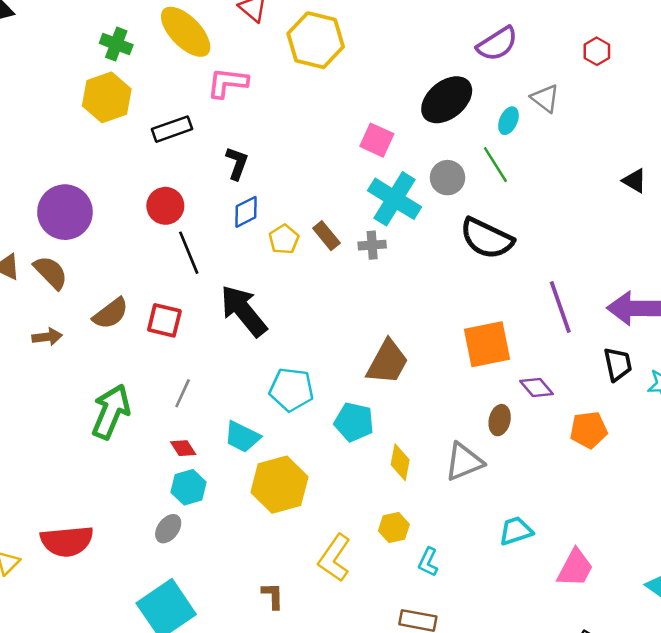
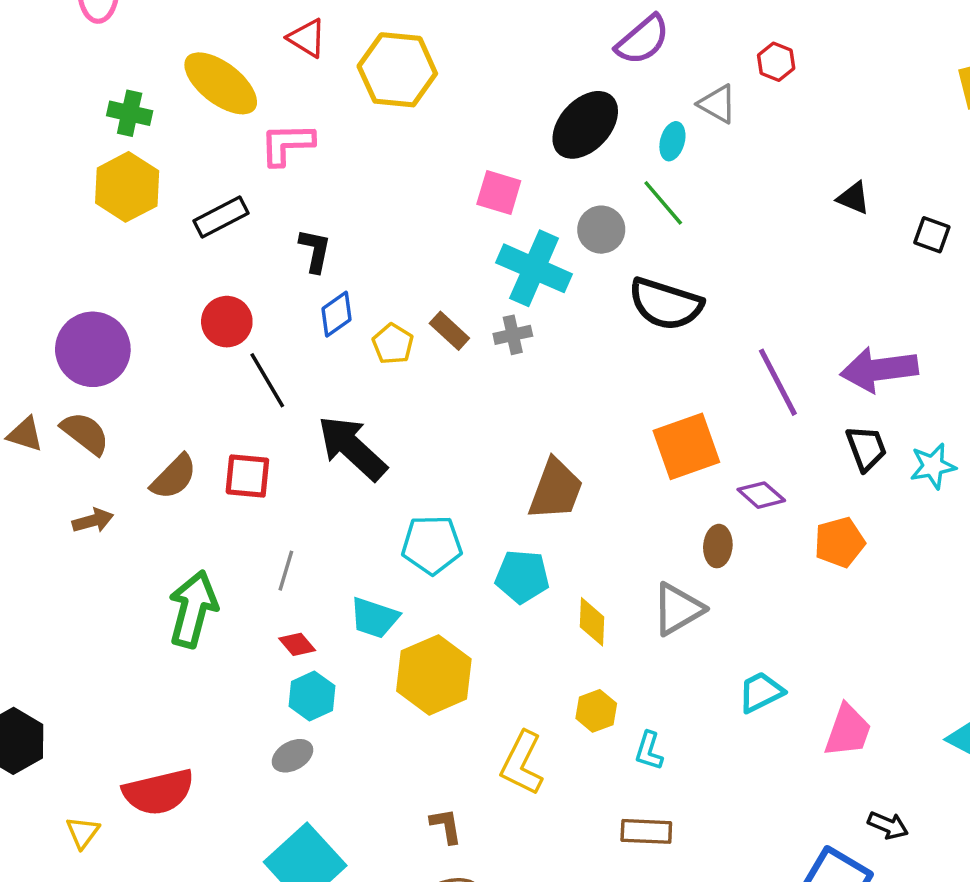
red hexagon: (597, 51) -> (776, 62), moved
gray ellipse: (168, 529) -> (292, 756), turned 32

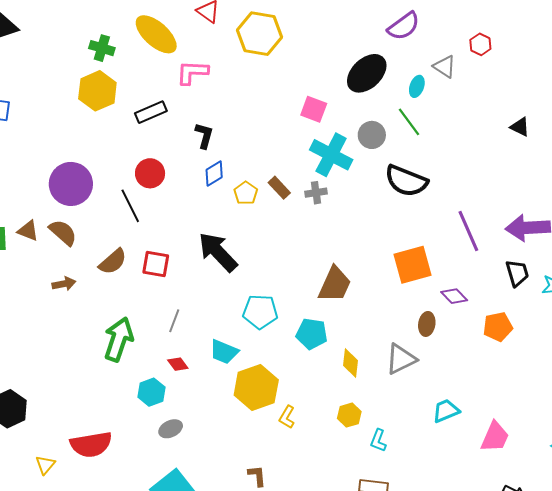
black line: (267, 380) -> (130, 206), moved
cyan hexagon: (312, 696) -> (151, 392), moved
yellow L-shape: (522, 763) -> (287, 417), moved, size x0.6

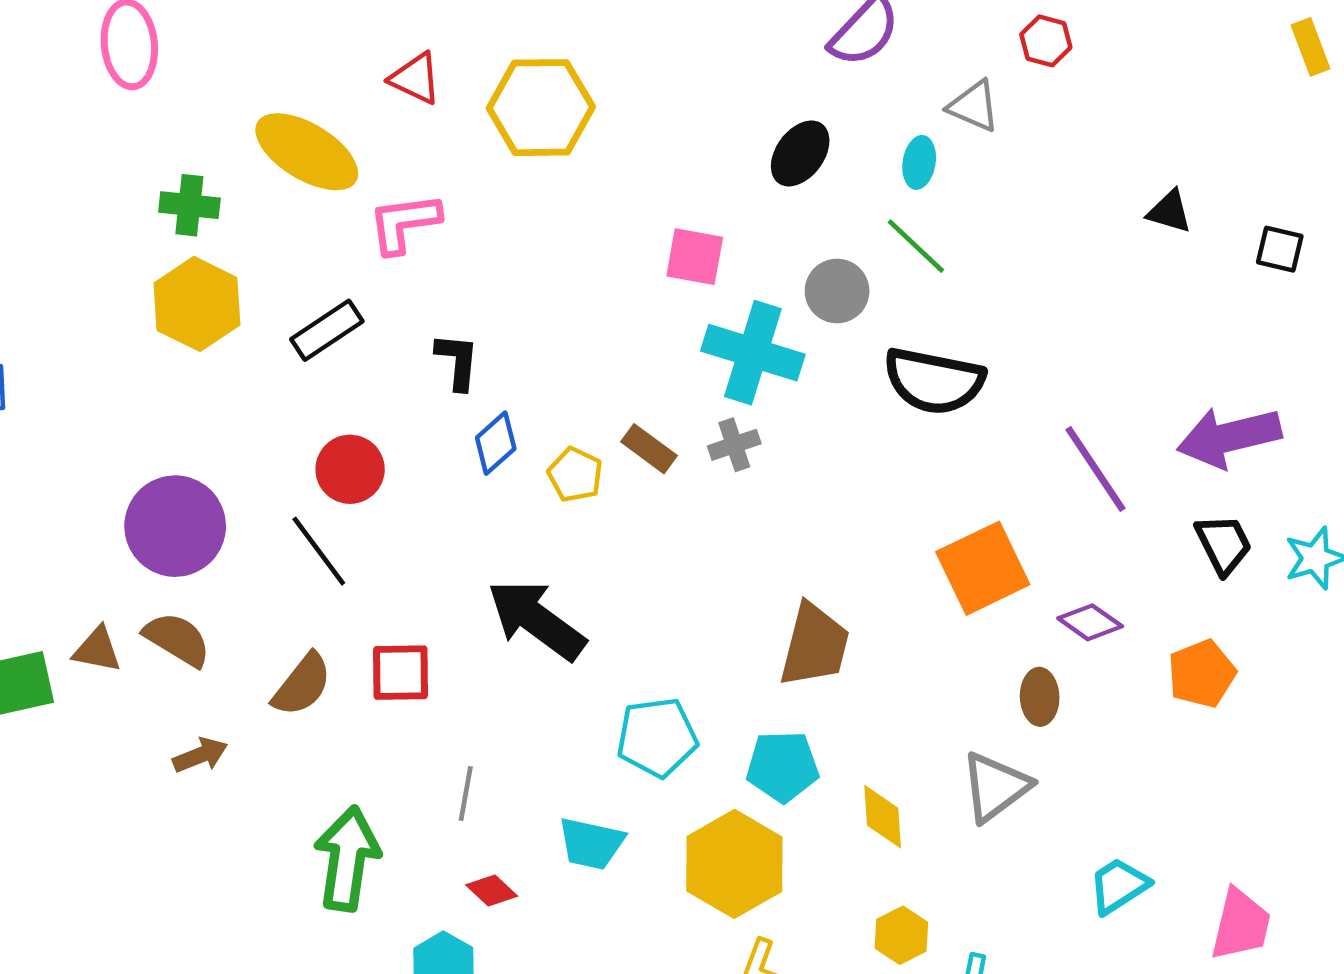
black ellipse: (367, 73) -> (800, 153), size x0.7
yellow hexagon: (256, 387) -> (734, 864), moved

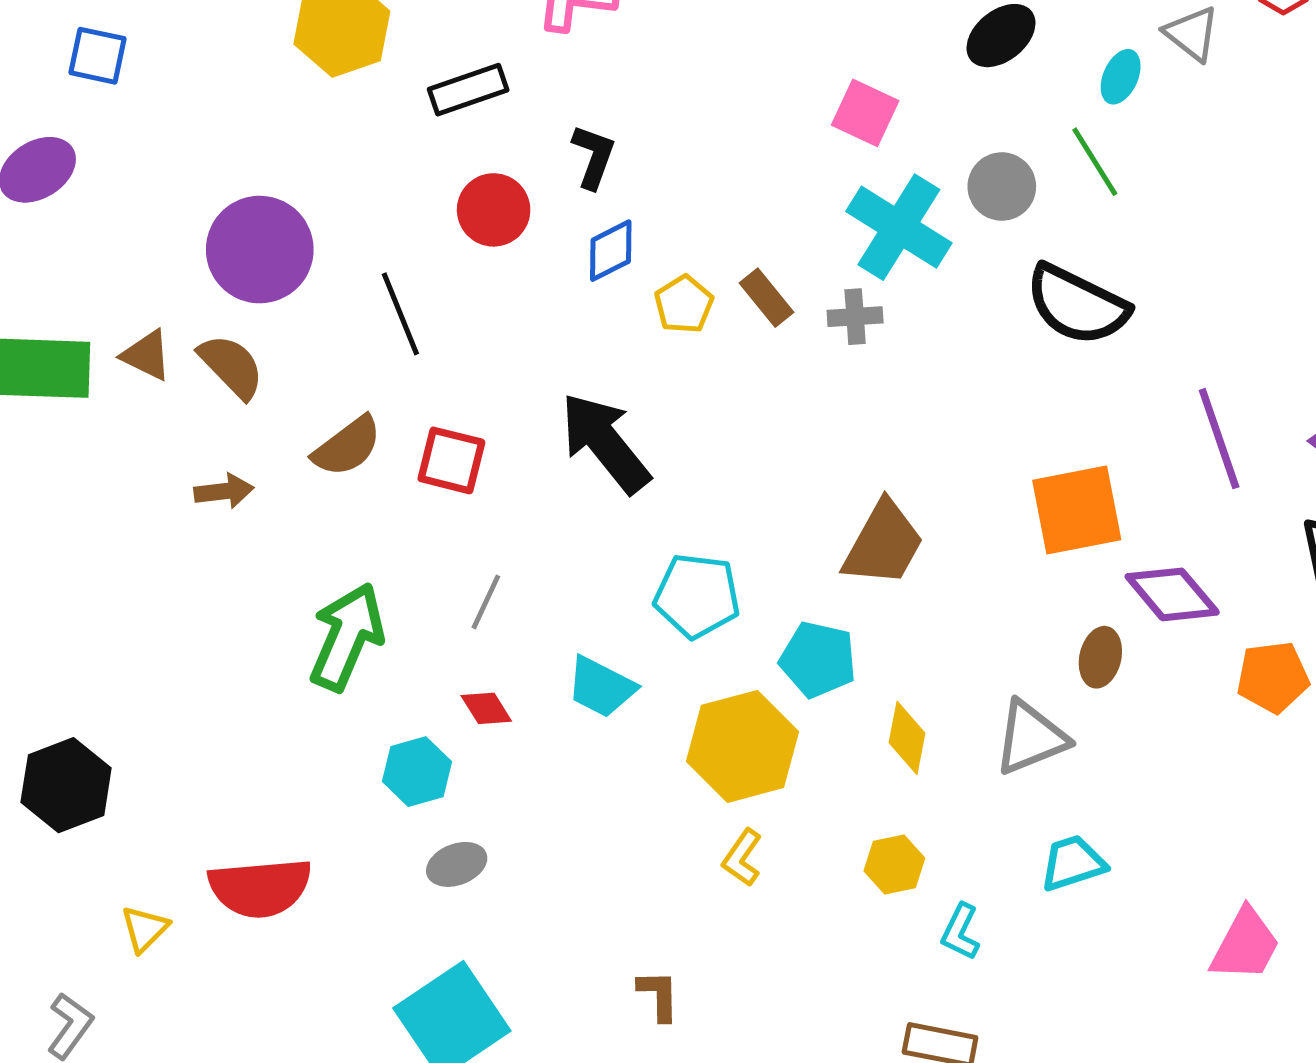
red circle: (350, 469) -> (494, 210), moved
purple diamond: (1090, 622) -> (1172, 594), size x1.4
cyan trapezoid: (1119, 886) -> (1073, 863), moved

